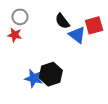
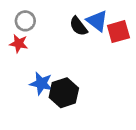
blue triangle: (77, 35) -> (97, 21), moved
blue star: (34, 78) -> (41, 83), moved

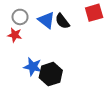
blue triangle: (97, 21) -> (46, 20), moved
red square: (118, 32) -> (94, 13), moved

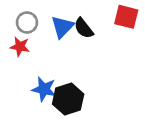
red square: (94, 13) -> (126, 17), turned 30
blue triangle: (46, 20) -> (62, 27), turned 36

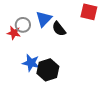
gray circle: (27, 22) -> (23, 25), moved
black semicircle: (84, 28) -> (59, 29), moved

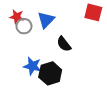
black semicircle: (59, 29) -> (64, 44), moved
red star: (14, 33) -> (17, 17), moved

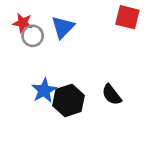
black semicircle: (64, 44) -> (112, 95), moved
blue star: (32, 66) -> (44, 90), turned 30

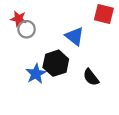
blue triangle: (63, 27) -> (75, 36), moved, turned -36
black hexagon: (69, 100) -> (56, 63), moved

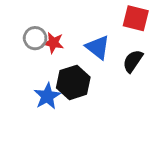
red star: (18, 19) -> (53, 43), moved
black semicircle: (91, 77) -> (133, 61), moved, turned 72

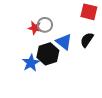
gray circle: (35, 38) -> (45, 25), moved
blue triangle: (98, 47) -> (64, 42), moved

